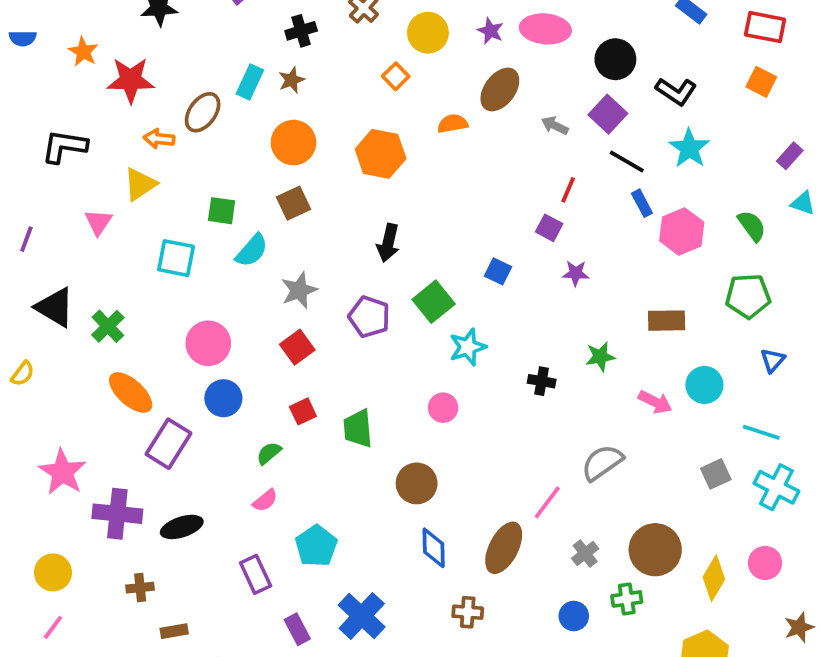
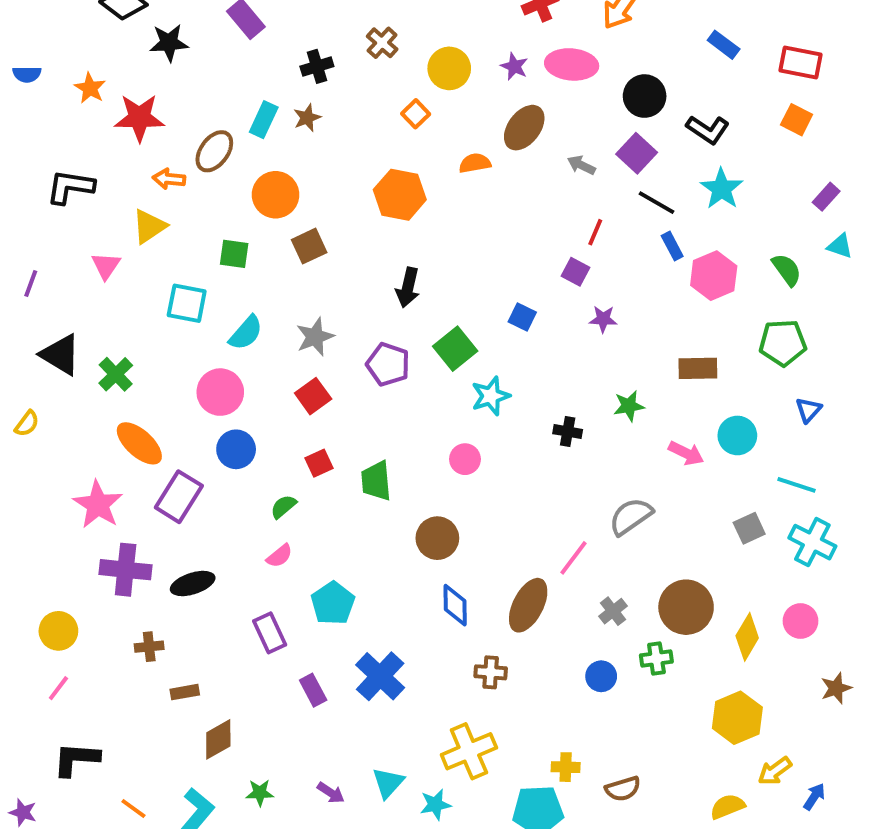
orange circle: (293, 143) -> (276, 195), moved
cyan semicircle: (252, 250) -> (246, 333), moved
pink star: (62, 472) -> (98, 505), moved

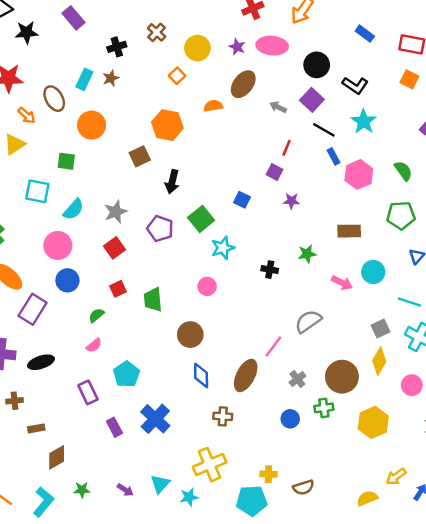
brown ellipse: (214, 151) -> (54, 99), turned -65
orange arrow: (169, 179) -> (27, 115), turned -144
brown square: (309, 246) -> (140, 156), moved
yellow diamond: (747, 637) -> (379, 361), moved
yellow hexagon: (737, 718) -> (373, 422), moved

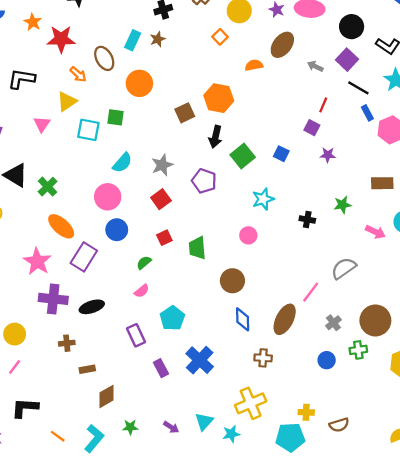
orange hexagon: (167, 125) -> (219, 98), moved
cyan square: (37, 191) -> (88, 130), moved
green square: (201, 219) -> (243, 156), moved

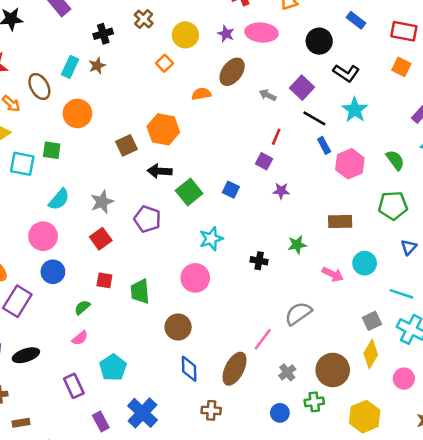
black circle: (352, 27) -> (319, 41), moved
black arrow: (215, 137) -> (160, 171), turned 80
pink circle: (248, 235) -> (195, 278), size x1.5
red square: (164, 238) -> (104, 280), turned 35

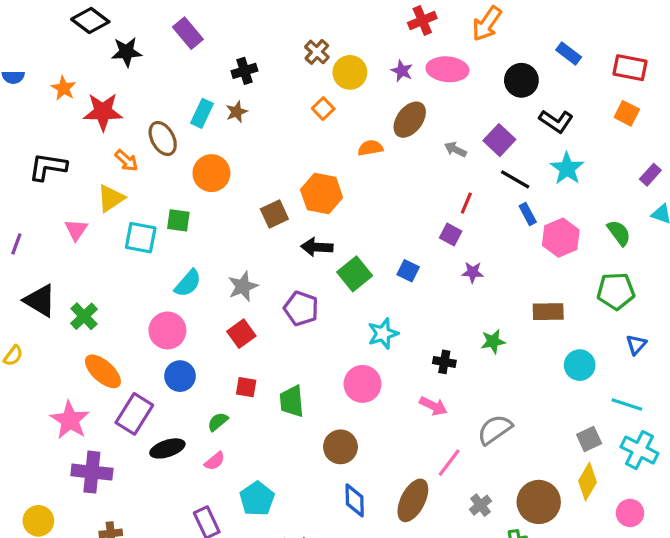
brown cross: (144, 19) -> (317, 52), moved
pink arrow: (333, 274) -> (433, 406), moved
black ellipse: (26, 355) -> (167, 448), moved

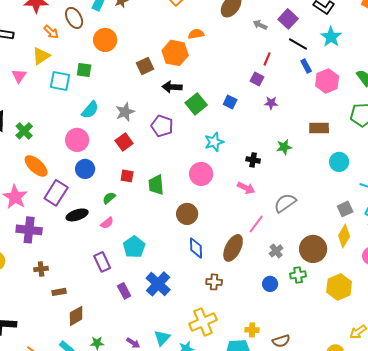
orange semicircle: (370, 148) -> (196, 34), moved

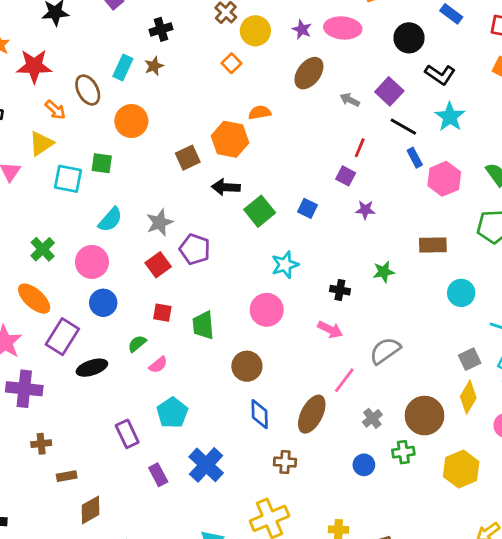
purple pentagon: (162, 126) -> (195, 249), moved
green cross: (24, 131) -> (43, 249), moved
pink semicircle: (107, 223) -> (158, 365), moved

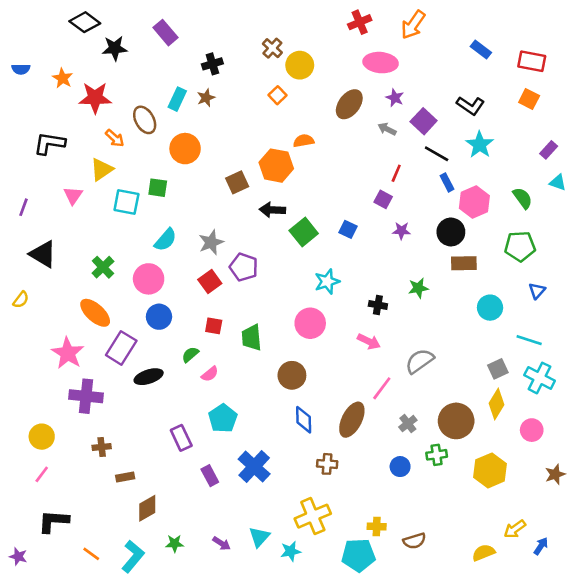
purple star: (302, 29) -> (395, 98), moved
black circle: (409, 38) -> (451, 232), moved

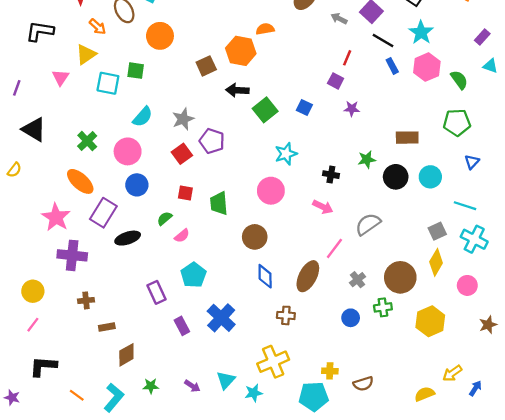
pink hexagon: (474, 202) -> (427, 67), moved
black circle: (451, 232) -> (396, 177), moved

